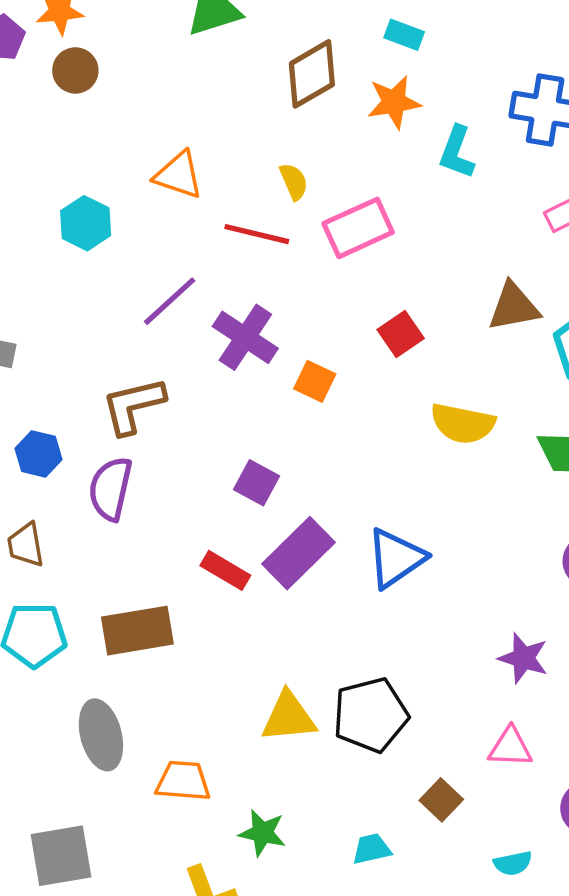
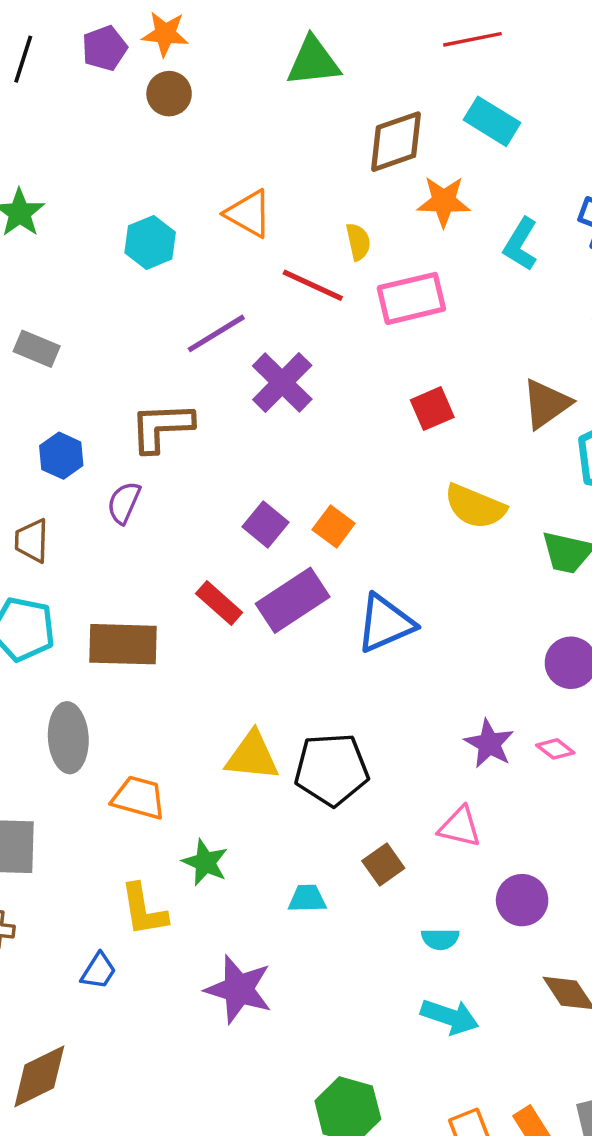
cyan rectangle: (404, 35) -> (492, 121), size x1.4
orange star: (394, 102) -> (444, 201), moved
brown triangle: (514, 307) -> (546, 404), turned -36
orange square: (315, 381) -> (334, 527), moved
purple semicircle: (110, 489) -> (124, 503), size x0.7

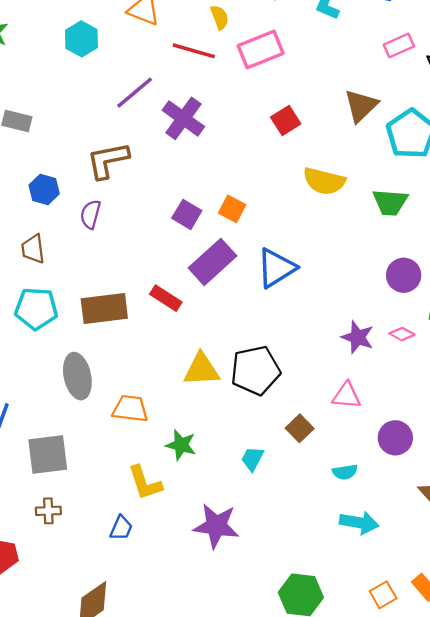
red rectangle: (219, 603) -> (166, 298), moved
cyan trapezoid: (307, 899) -> (252, 459), turned -52

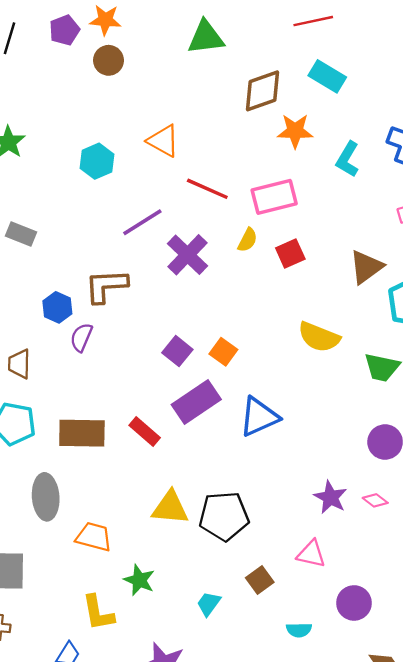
yellow semicircle: (220, 17) -> (248, 240), moved, turned 40
red square: (286, 120) -> (290, 254), moved
blue hexagon: (44, 189) -> (57, 307), moved

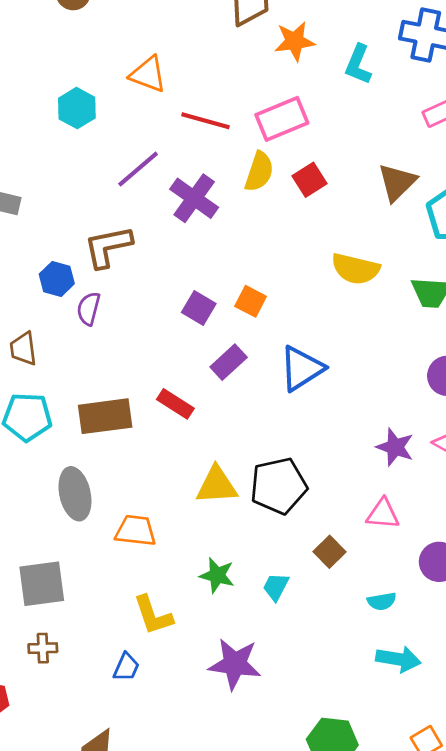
yellow semicircle: (248, 240) -> (259, 172), size x1.4
purple rectangle: (196, 402) -> (229, 362), size x0.7
green star: (139, 580) -> (217, 575), moved

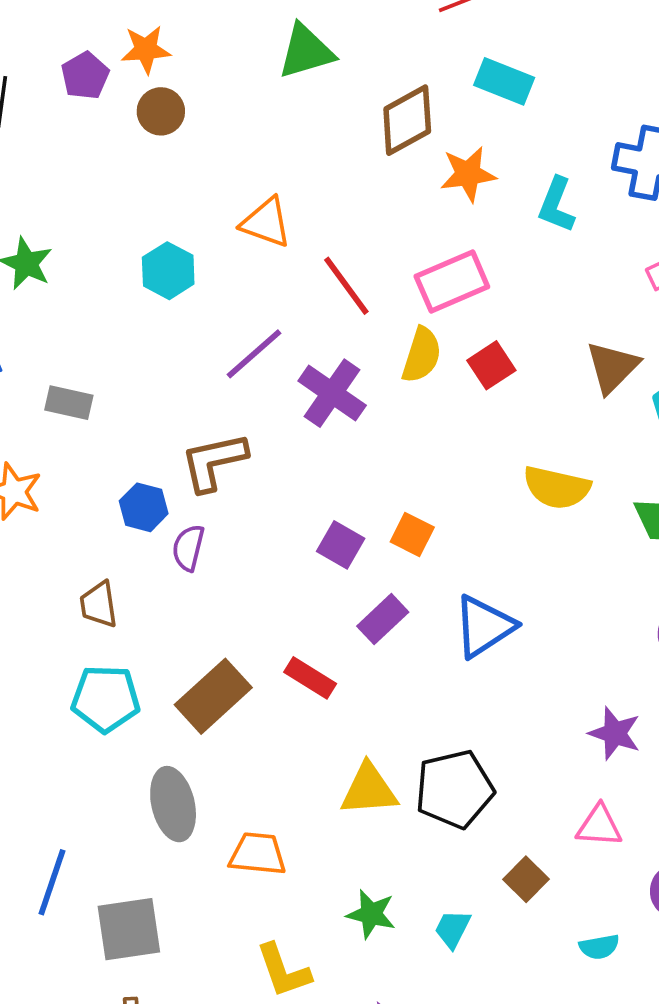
red line: (205, 121) -> (346, 286), turned 39
brown rectangle: (105, 416) -> (213, 696), turned -34

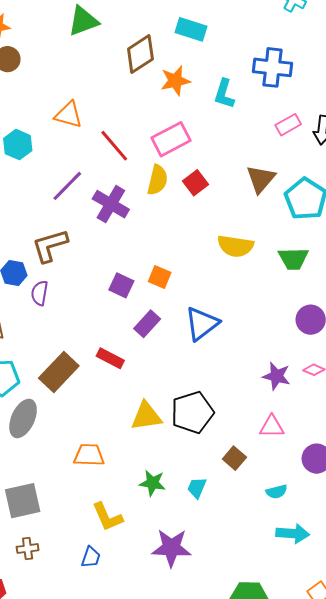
gray ellipse: (173, 804) -> (23, 418), moved, turned 42

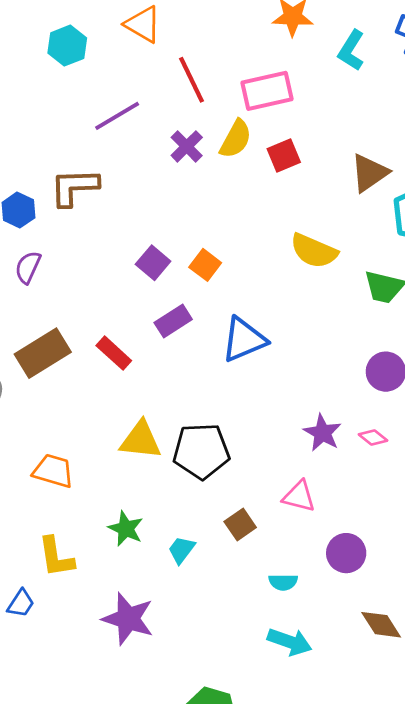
purple cross: (111, 204) -> (187, 146), moved, size x0.7
purple semicircle: (40, 293) -> (28, 267), moved

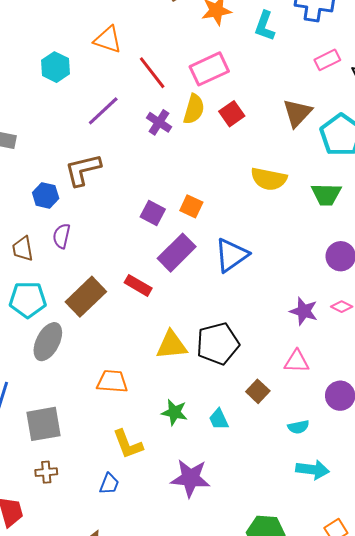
purple rectangle: (173, 321) -> (177, 253), size x1.4
cyan trapezoid: (181, 550) -> (219, 419), turned -50

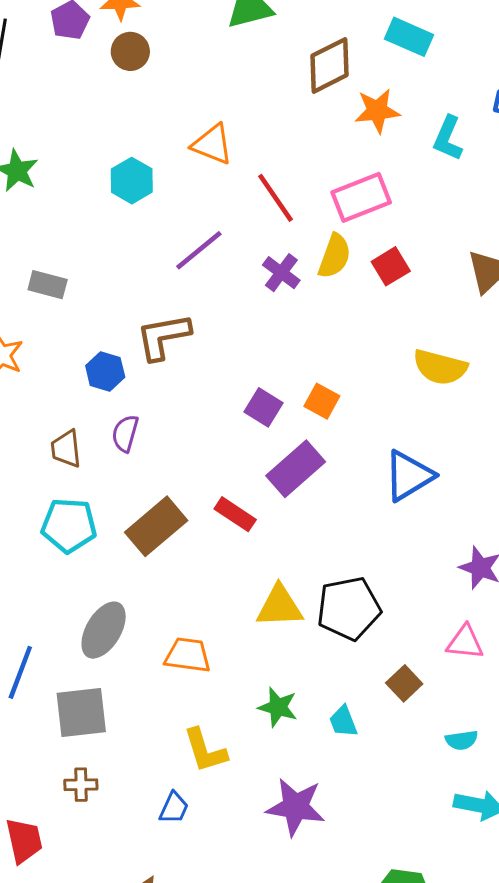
blue triangle: (231, 255) -> (409, 476), moved
gray ellipse: (48, 342) -> (104, 630), moved

